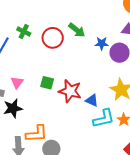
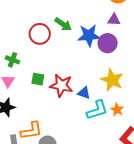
green cross: (24, 31) -> (12, 60), moved
blue star: (102, 43) -> (89, 35), size x1.6

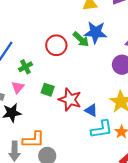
blue star: (89, 35) -> (96, 32), moved
green cross: (12, 60) -> (25, 67), turned 32

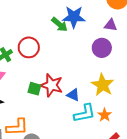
red circle: (56, 45) -> (29, 47), moved
green square: (48, 90) -> (34, 89), moved

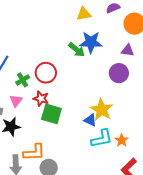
red star: (52, 85) -> (41, 99), moved, size x0.7
yellow star: (103, 85) -> (102, 110), moved
green square: (34, 89) -> (51, 114), size x1.5

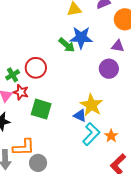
red star: (41, 99) -> (21, 92), moved
cyan L-shape: (102, 139) -> (91, 134), turned -35

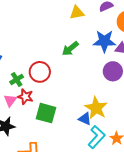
blue star: (81, 38) -> (104, 41), moved
green arrow: (67, 45) -> (70, 48), turned 102

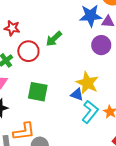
green arrow: (70, 48) -> (54, 39), moved
red star: (25, 97) -> (12, 28), moved

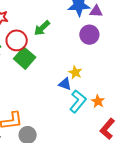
yellow star: (87, 83) -> (75, 72), size x0.6
green square: (38, 92) -> (25, 58), moved, turned 30

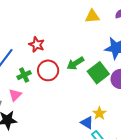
green square: (25, 58) -> (98, 73), moved

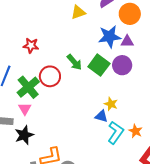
red star: (37, 45) -> (31, 45), moved
green arrow: (75, 63) -> (74, 62), turned -84
green cross: (24, 75) -> (28, 87), size x1.6

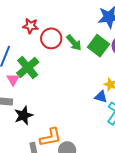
red circle: (50, 76) -> (51, 38), moved
pink triangle: (25, 109) -> (13, 79), moved

